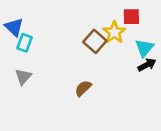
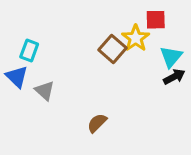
blue triangle: (14, 27) -> (17, 77), moved
gray triangle: (23, 77) -> (45, 91), moved, turned -30
brown semicircle: (83, 88) -> (97, 123), moved

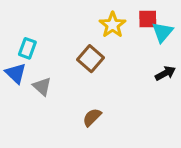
yellow star: (136, 38) -> (113, 25), moved
brown square: (112, 49) -> (90, 59), moved
cyan triangle: (171, 57) -> (162, 32), moved

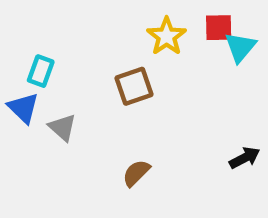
brown square: (90, 59) -> (134, 86), turned 30
black arrow: (165, 73) -> (245, 158), moved

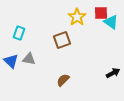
cyan triangle: (240, 47) -> (111, 22), turned -35
blue triangle: (23, 108) -> (11, 61), moved
gray triangle: (62, 127) -> (29, 59), turned -32

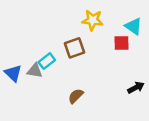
red square: (101, 13) -> (121, 43), moved
yellow star: (77, 17) -> (93, 20), turned -30
cyan rectangle: (19, 33) -> (47, 61), moved, turned 32

